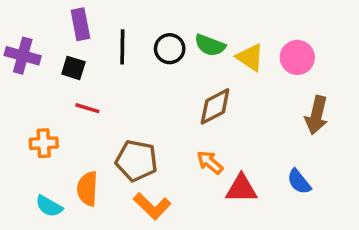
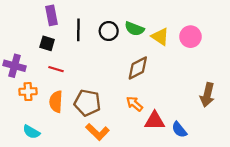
purple cross: (23, 56) -> (15, 66), moved
brown arrow: (317, 115) -> (207, 95), moved
blue semicircle: (299, 182) -> (179, 130), moved
orange semicircle: (87, 189) -> (56, 102), moved

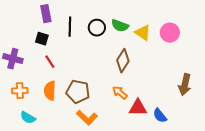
brown diamond: (138, 68) -> (123, 61), turned -30
red line: (56, 69) -> (50, 62), turned 40
orange cross: (28, 92) -> (20, 91), moved

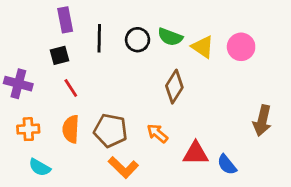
black square: (42, 39) -> (59, 55), turned -32
orange arrow: (120, 93) -> (157, 133), moved

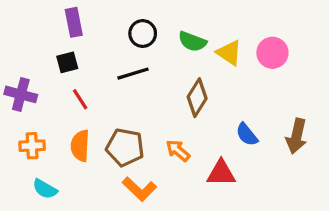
black line: (99, 38) -> (133, 74), moved, turned 72
black circle: (137, 40) -> (143, 34), moved
blue semicircle: (227, 165) -> (247, 134), moved

